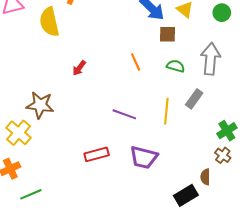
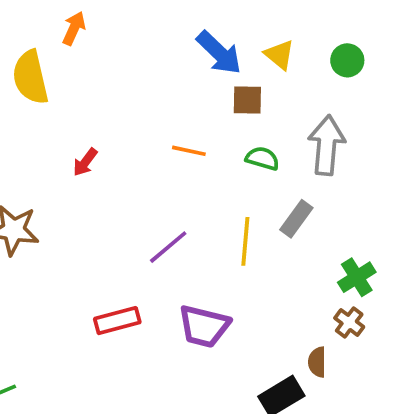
orange line: (136, 62) -> (189, 151), turned -54
purple line: (124, 114) -> (168, 247), turned -60

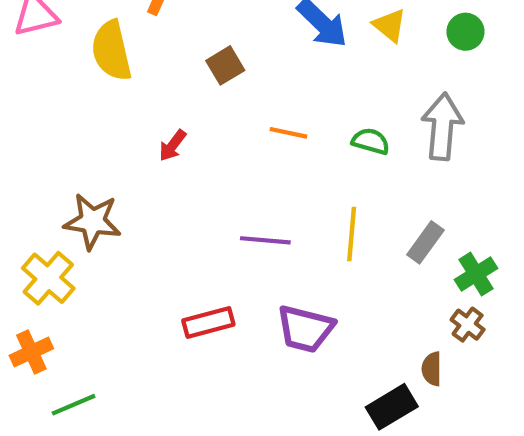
brown square: (247, 100) -> (225, 65), moved, turned -32
gray rectangle: (296, 219) -> (425, 242), moved
purple line: (168, 247) -> (265, 240), turned 45

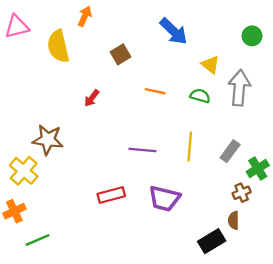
yellow triangle: (390, 25) -> (210, 65), moved
brown cross: (468, 325) -> (242, 193), moved, turned 30

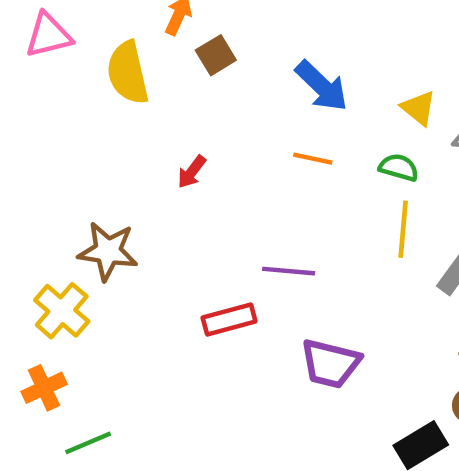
blue arrow: (174, 31) -> (322, 86), moved
brown square: (121, 54) -> (216, 55), moved
yellow line: (190, 147) -> (403, 229), moved
red rectangle: (111, 195) -> (229, 320), moved

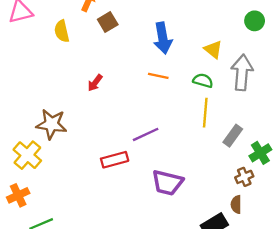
yellow semicircle: (128, 73) -> (62, 31), size x0.7
blue arrow: (322, 86) -> (163, 38), turned 36
purple line: (289, 271) -> (146, 134), turned -30

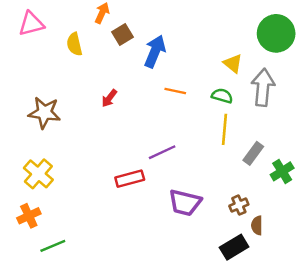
green circle: (255, 21) -> (276, 33), size x1.8
blue arrow: (163, 38) -> (155, 51), moved, turned -148
brown star: (51, 124) -> (44, 113), moved
brown cross: (244, 177) -> (239, 205), moved

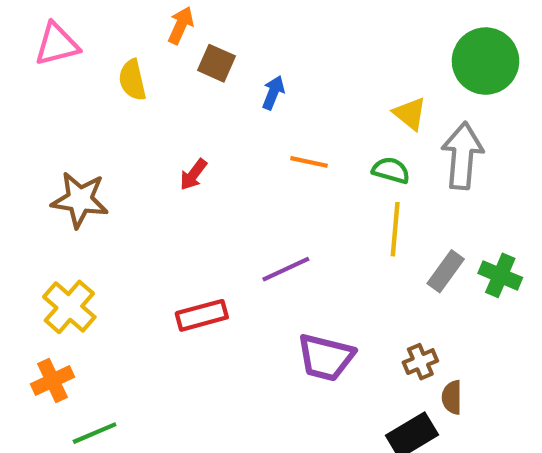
brown square: (122, 35) -> (216, 63), turned -35
blue arrow: (155, 51) -> (273, 93), size x0.6
green cross: (282, 171) -> (500, 275), moved, turned -35
red rectangle: (130, 179) -> (202, 315), moved

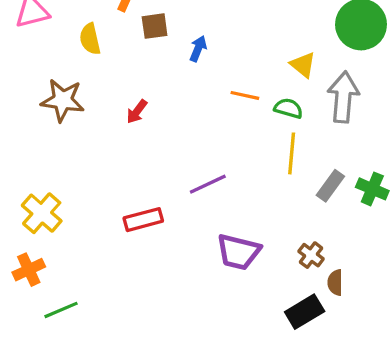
brown square: (216, 63) -> (155, 26), turned -32
orange line: (309, 162) -> (245, 95), moved
brown star: (80, 200) -> (63, 100), moved
brown cross: (420, 362) -> (311, 255), turned -30

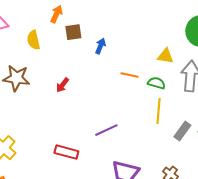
yellow triangle: (303, 65) -> (165, 56), turned -30
red rectangle: (143, 220) -> (66, 152), turned 30

